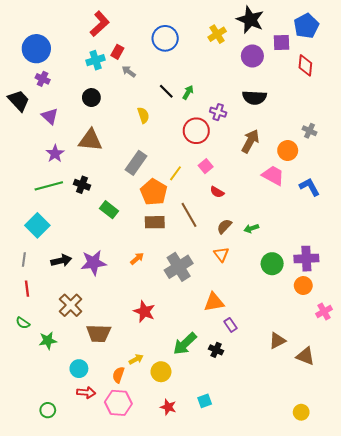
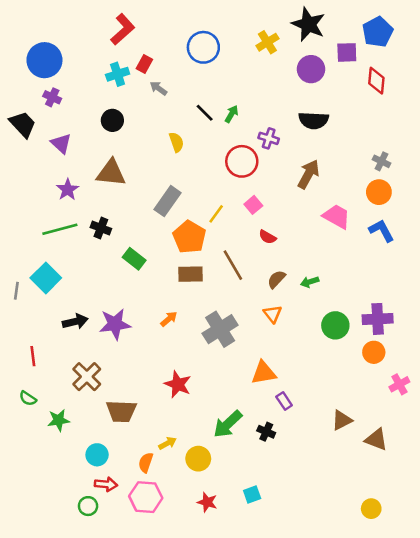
orange circle: (288, 150) -> (379, 192), moved
gray line: (24, 260) -> (16, 291), moved
green circle: (48, 410) -> (88, 506), moved

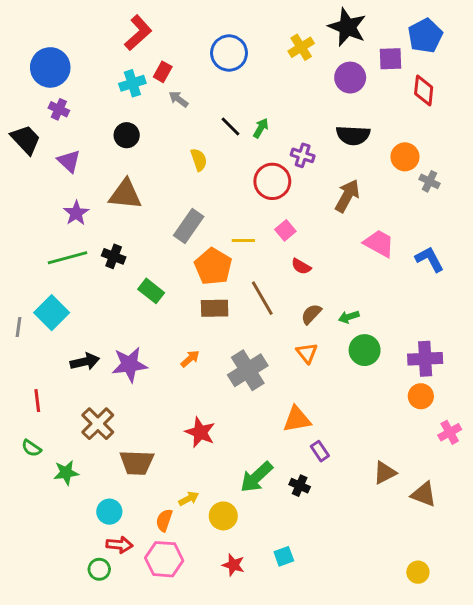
orange circle: (379, 192) -> (405, 157), moved
yellow line: (216, 214) -> (243, 240), turned 54
green circle: (335, 325) -> (365, 350), moved

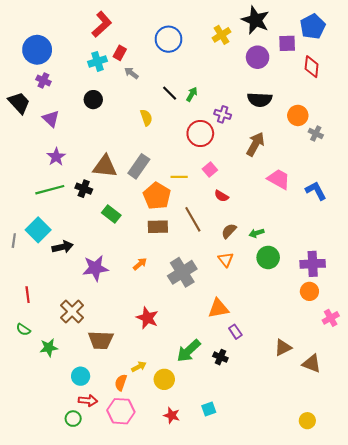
brown triangle: (125, 194) -> (105, 166), moved
black arrow: (85, 362) -> (63, 247), moved

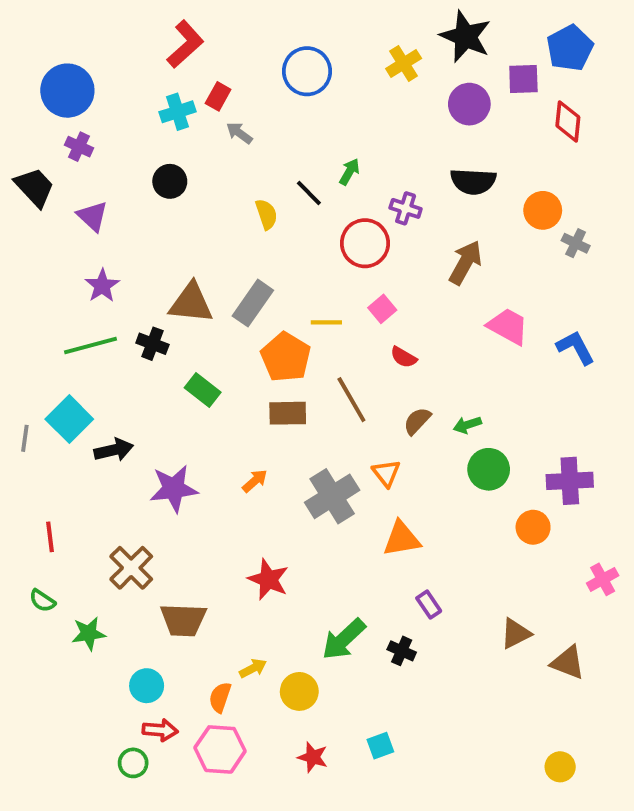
black line: (170, 93) -> (309, 193), moved
orange triangle: (226, 260) -> (386, 473), moved
orange circle: (309, 291) -> (533, 527), moved
orange triangle: (218, 308) -> (402, 539), moved

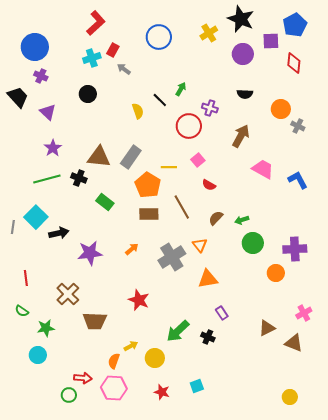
black semicircle: (473, 181) -> (245, 94), size x0.7
pink cross: (603, 579) -> (304, 313), moved
cyan circle: (147, 686) -> (38, 355), moved

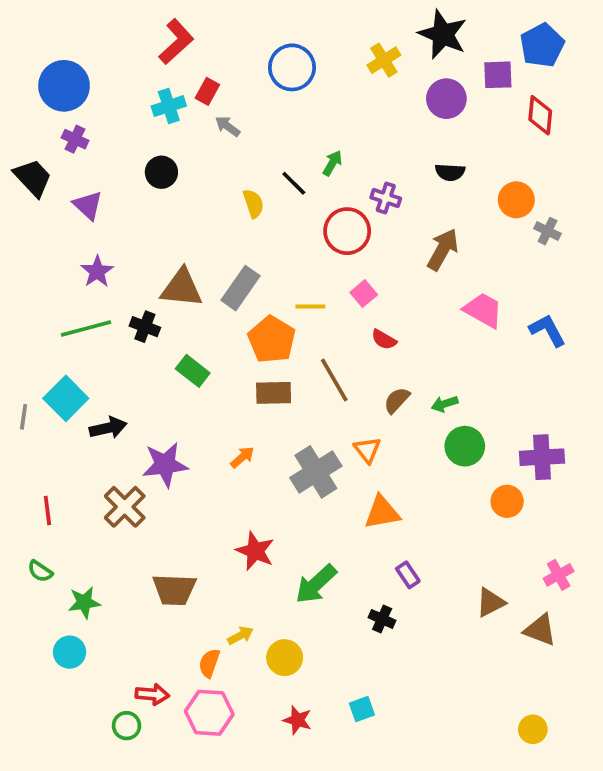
brown cross: (68, 294) -> (125, 507), moved
green arrow: (178, 331) -> (316, 584), moved

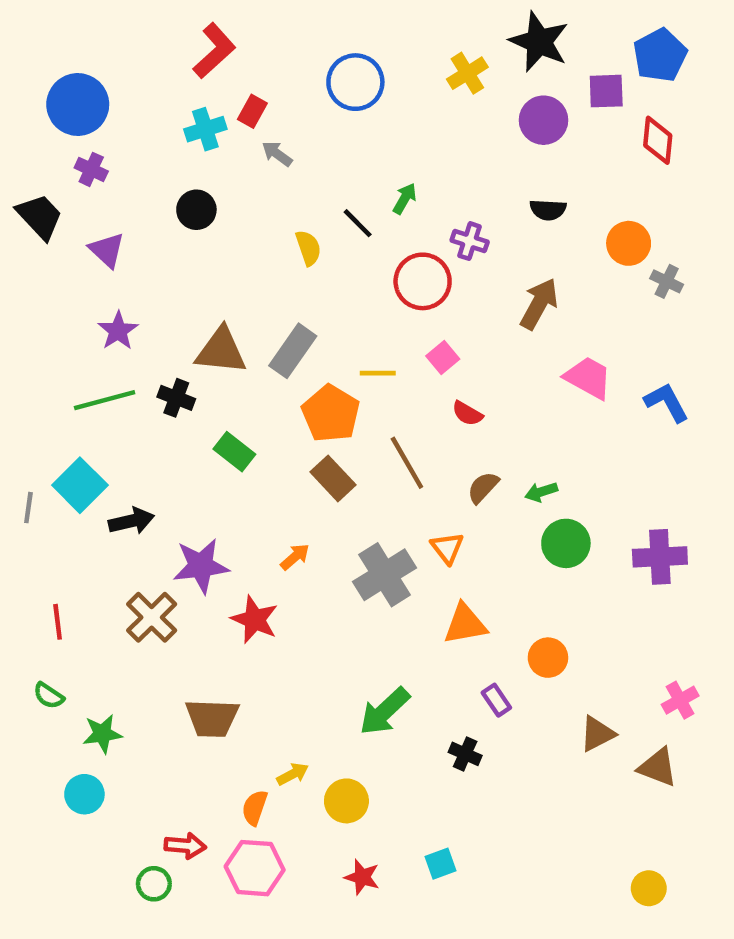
brown rectangle: (274, 393) -> (333, 478), turned 48
orange circle: (507, 501) -> (548, 658), moved
red star: (255, 551) -> (255, 620), moved

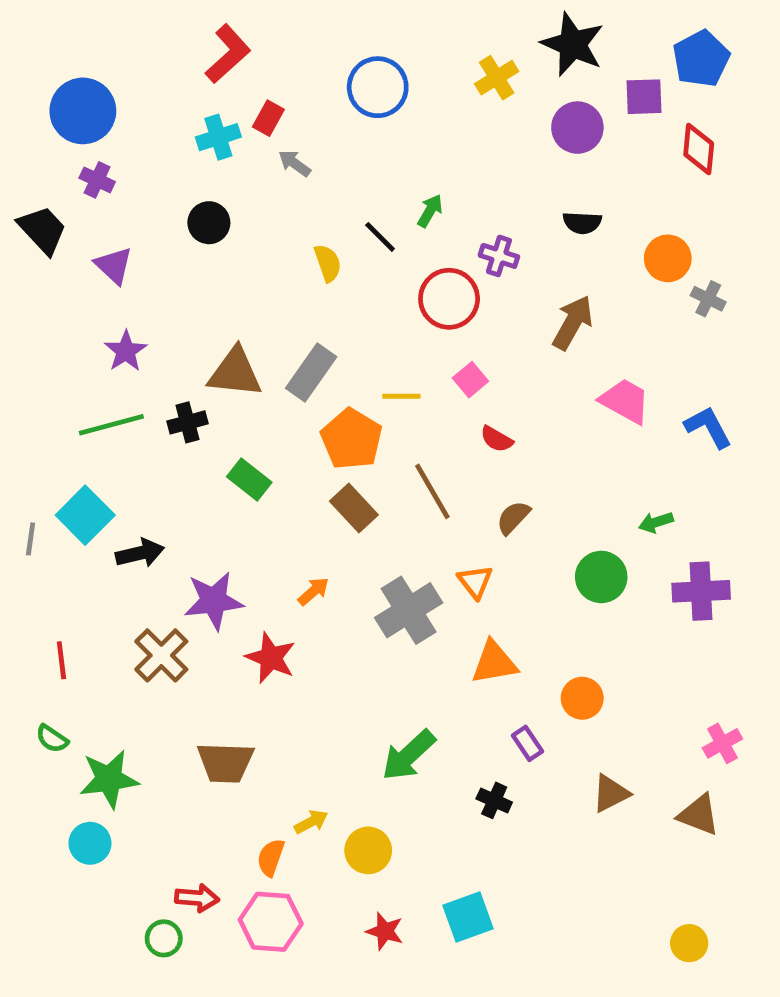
black cross: (176, 398) -> (187, 422), turned -36
green arrow: (541, 492) -> (656, 522), moved
green star: (102, 734) -> (109, 779), size x1.4
brown triangle: (597, 734) -> (611, 793), moved
cyan square: (440, 864) -> (468, 917), size x1.5

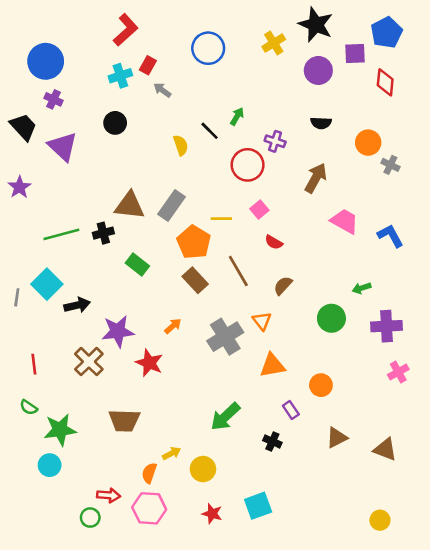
purple triangle: (114, 265) -> (63, 147), size x1.4
purple star: (126, 351) -> (19, 187), moved
pink cross: (722, 743) -> (398, 372), moved

